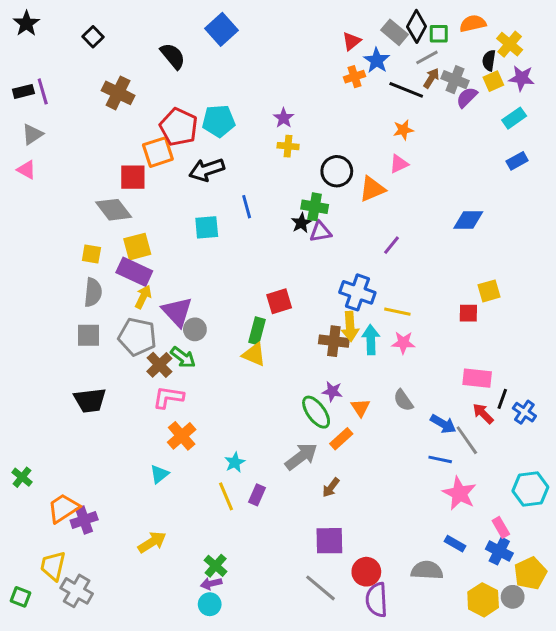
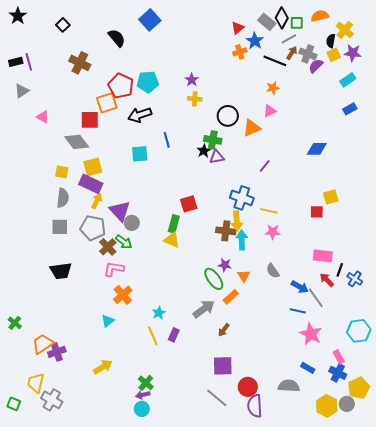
pink triangle: (26, 170) -> (43, 117), moved
cyan arrow: (371, 340) -> (242, 240), moved

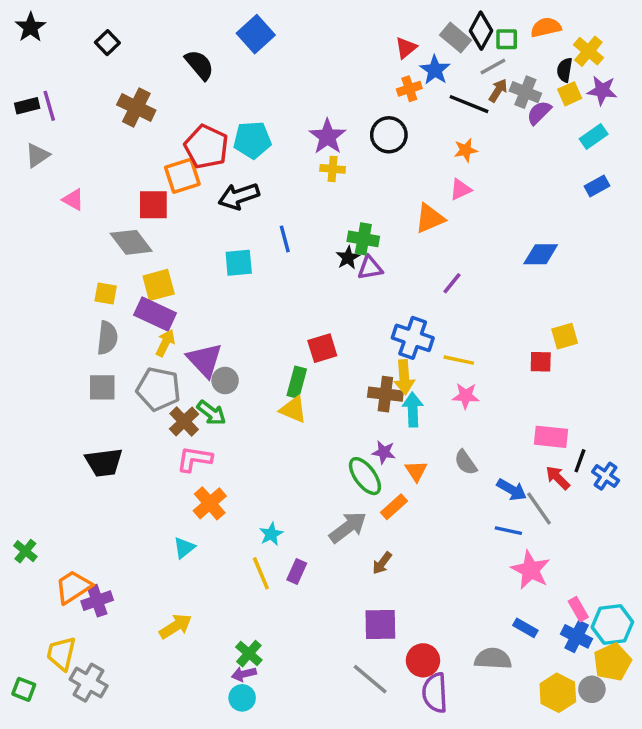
purple star: (192, 80) -> (327, 137), size x1.5
black circle: (228, 116) -> (389, 135), moved
cyan hexagon: (359, 331) -> (612, 625), moved

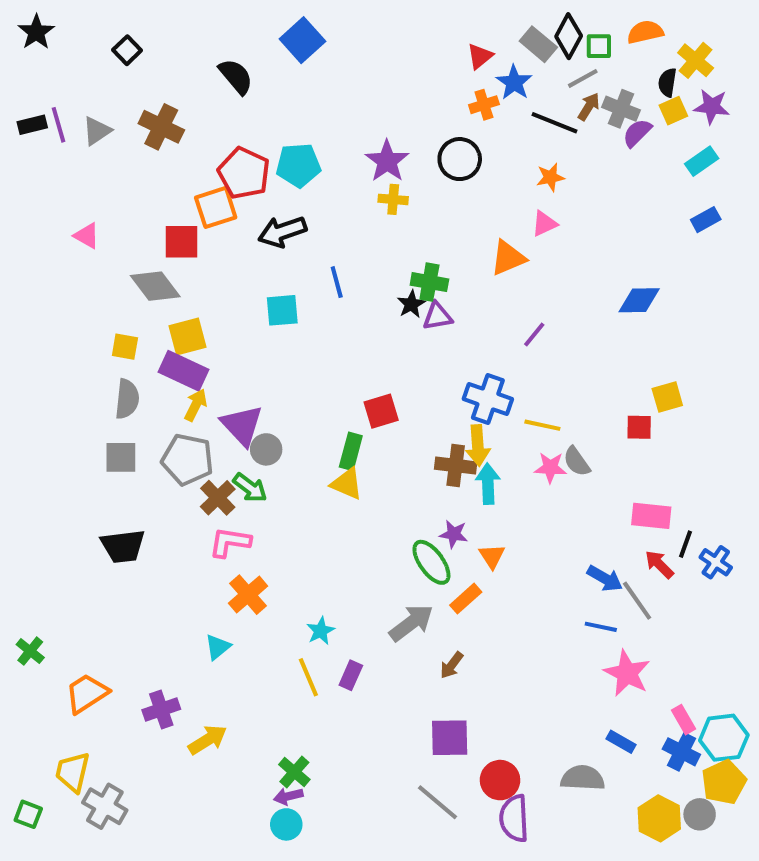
gray triangle: (37, 155) -> (97, 131), moved
gray semicircle: (466, 462) -> (577, 462), moved
purple cross: (97, 601) -> (161, 710), moved

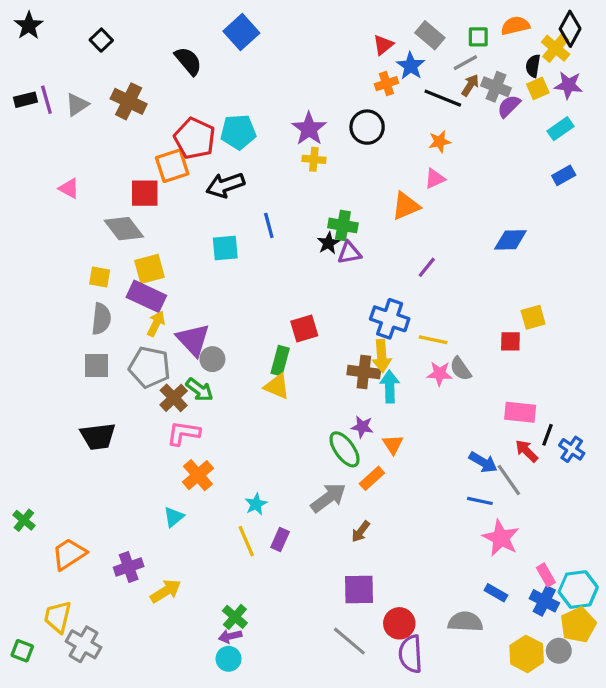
black diamond: (569, 36) -> (570, 29), moved

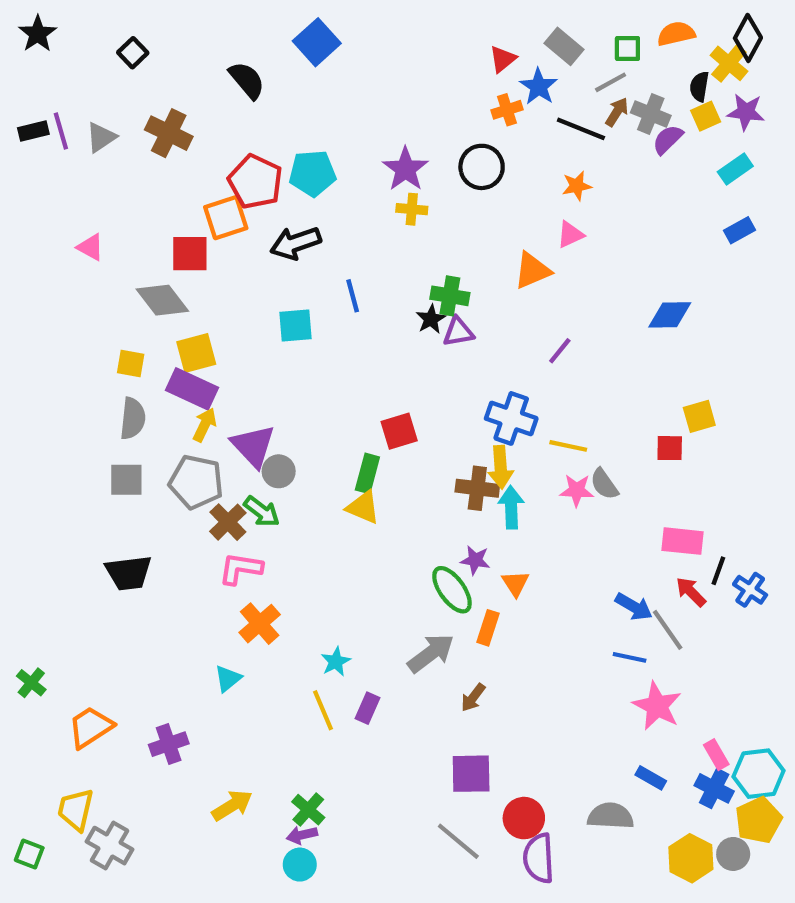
orange rectangle: (372, 478) -> (488, 628), turned -30
yellow arrow: (166, 591) -> (232, 805), moved

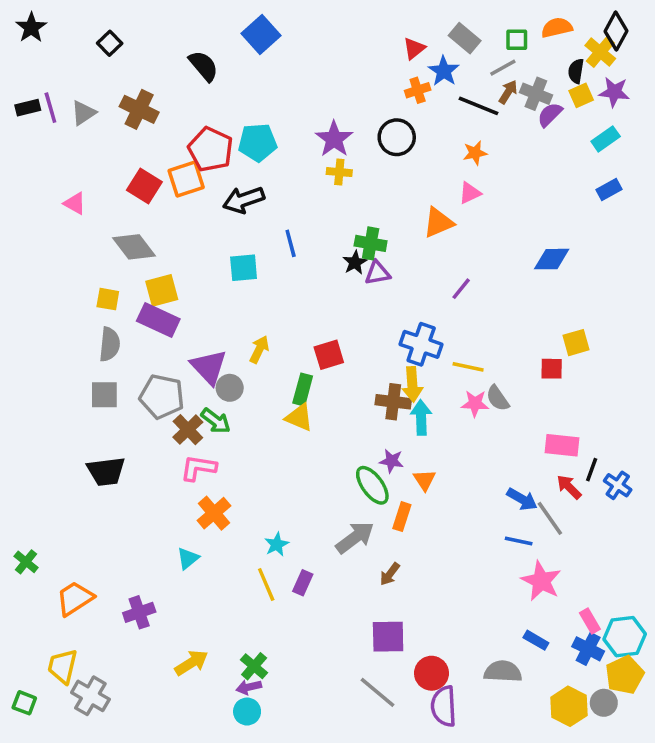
red square: (190, 254) -> (144, 186), moved, turned 32
yellow arrow: (205, 425) -> (259, 350), moved

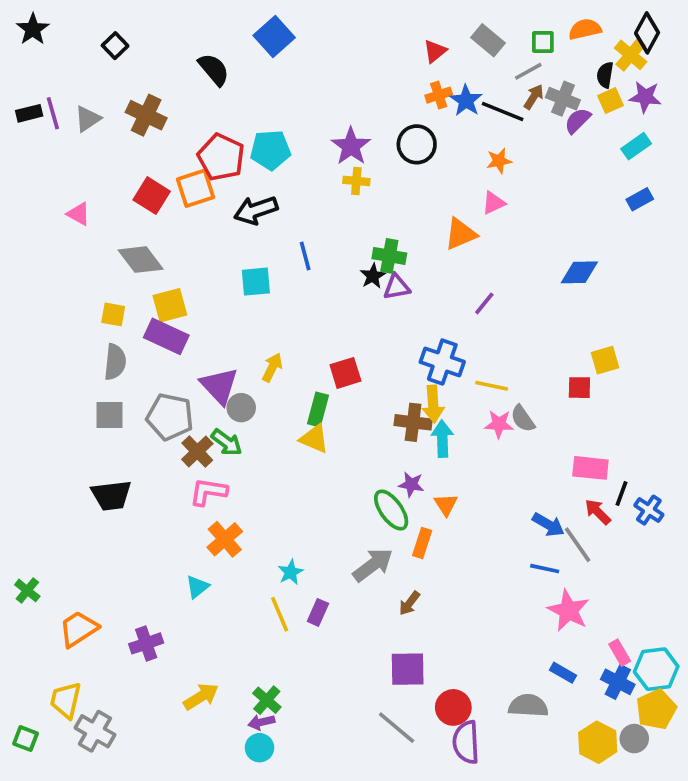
blue star: (444, 71) -> (466, 101), moved

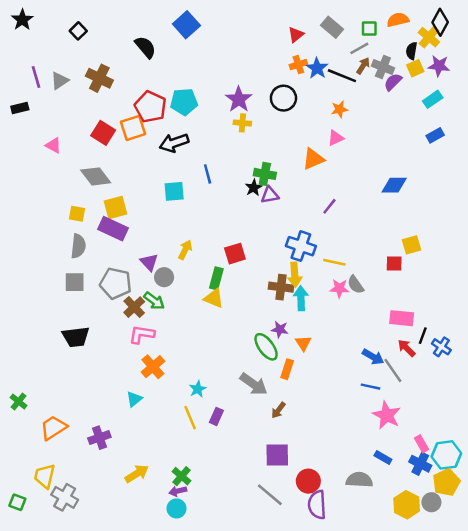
black rectangle: (29, 113) -> (20, 108), moved
purple triangle: (219, 386) -> (149, 262), size x0.7
gray arrow: (373, 565) -> (254, 384), turned 72

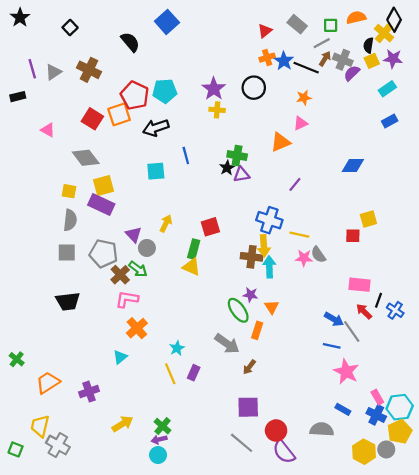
purple semicircle: (317, 505) -> (284, 452), turned -35

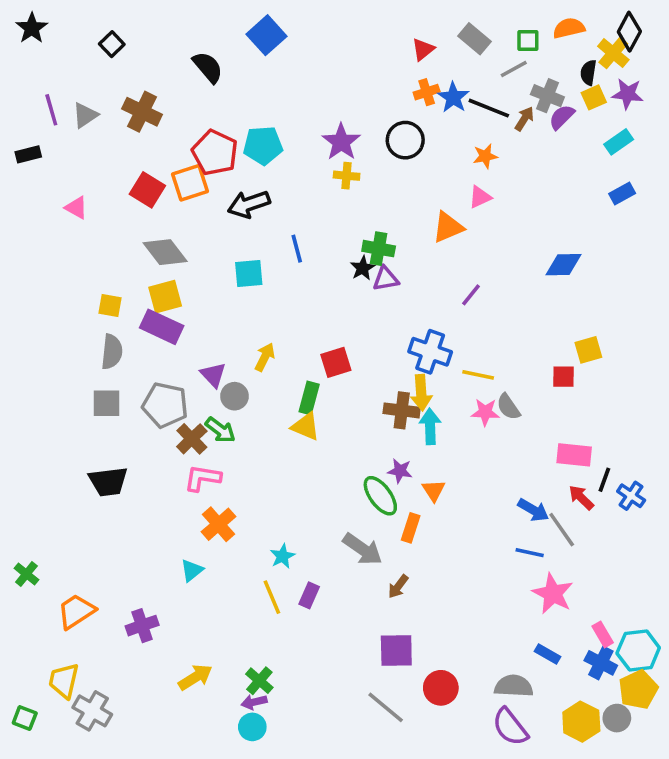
brown arrow: (325, 59) -> (524, 119), moved
gray diamond: (86, 158) -> (165, 252), moved
purple semicircle: (284, 452) -> (510, 727), moved

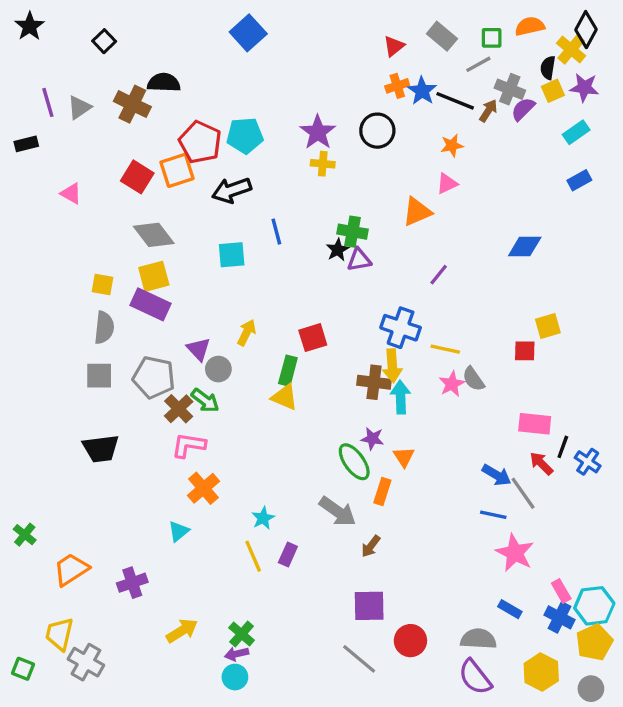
black semicircle: (208, 67) -> (164, 83), moved, turned -48
pink star: (485, 412) -> (452, 384), turned -30
gray circle: (617, 718) -> (591, 689), moved

